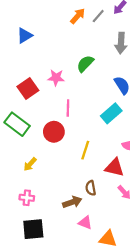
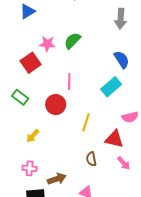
green semicircle: (85, 64) -> (72, 41), moved
pink star: (56, 78) -> (47, 44), moved
green rectangle: (17, 124) -> (20, 97), size x0.7
brown arrow: (72, 202) -> (57, 179), moved

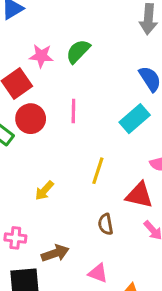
red circle: (56, 105) -> (31, 119), moved
yellow arrow: (33, 136) -> (44, 191), moved

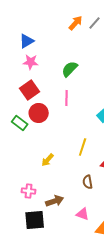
pink star: (41, 56) -> (31, 62), moved
pink line: (73, 111) -> (67, 98), moved

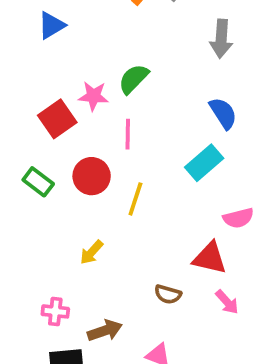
pink star: (31, 62) -> (93, 96), moved
red circle: (39, 113) -> (92, 176), moved
yellow line: (83, 147) -> (135, 199), moved
brown semicircle: (88, 182) -> (168, 294), turned -64

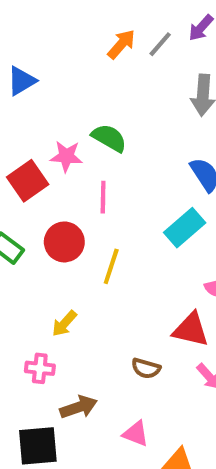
green semicircle: (133, 79) -> (109, 138), turned 76
pink cross: (55, 311) -> (40, 368), moved

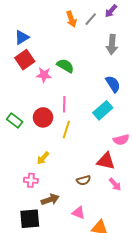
orange arrow: (121, 44) -> (71, 19), turned 119
red square: (28, 181) -> (25, 60), moved
pink line: (103, 197) -> (64, 104), moved
brown semicircle: (146, 368) -> (84, 180), turned -32

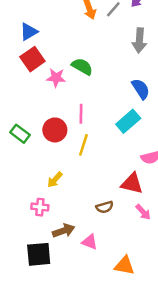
pink triangle: (78, 213) -> (90, 242), moved

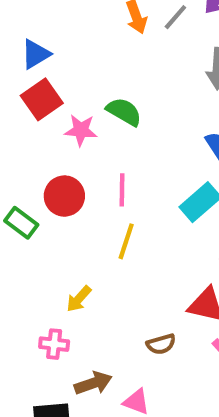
red circle: (55, 130) -> (64, 196), moved

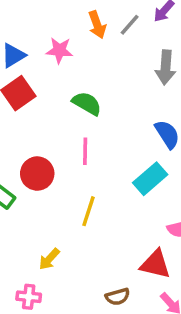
pink star: (81, 130) -> (59, 50), moved
pink line: (122, 190) -> (85, 151), moved

